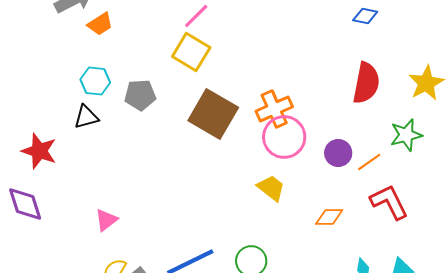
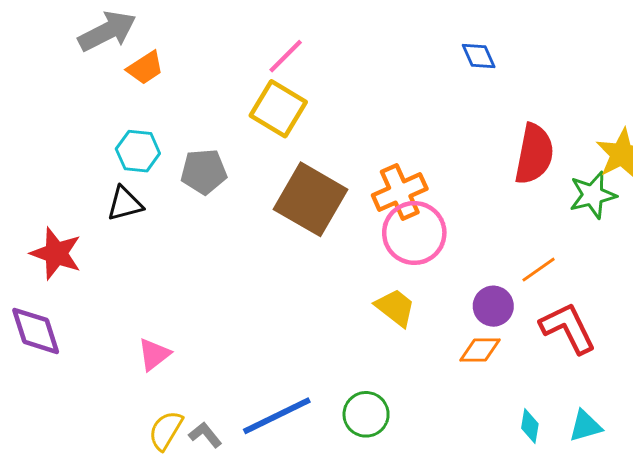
blue diamond: (365, 16) -> (479, 56), moved, turned 55
green star: (406, 135) -> (593, 195), moved
purple circle: (338, 153) -> (493, 306), moved

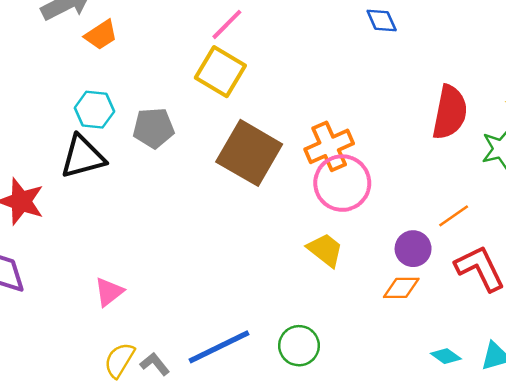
blue diamond: (479, 56) -> (382, 21), moved
black triangle: (125, 204) -> (83, 157), size x1.4
cyan diamond: (530, 426) -> (446, 356), turned -64

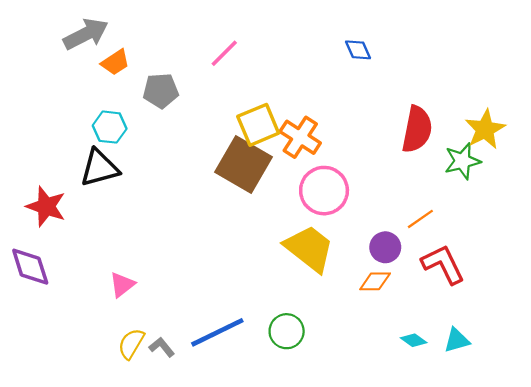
yellow square: (220, 72) -> (258, 125), moved, turned 36
gray pentagon: (153, 128) -> (161, 91), moved
orange cross: (329, 146) -> (300, 137), moved, turned -33
yellow trapezoid: (325, 250) -> (309, 248), size x1.6

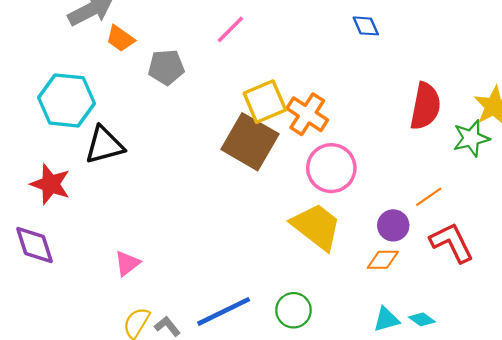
orange trapezoid: (115, 62) -> (120, 39), turned 68
cyan hexagon: (110, 127) -> (66, 100), moved, size x1.6
cyan triangle: (457, 340) -> (386, 319), moved

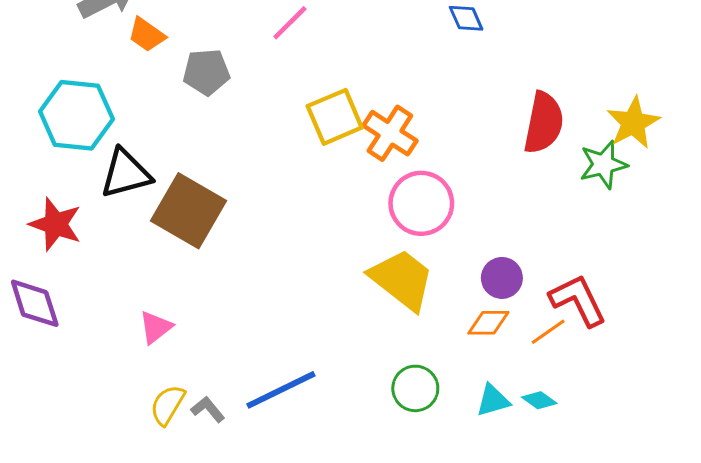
brown square: (250, 142) -> (188, 211), moved
orange line: (429, 197) -> (548, 332), moved
green circle: (294, 310) -> (415, 388), moved

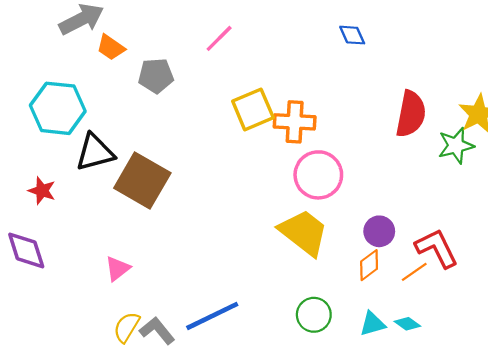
orange cross: (390, 133) -> (295, 122), turned -30
red star: (56, 224) -> (42, 191), size x0.7
orange diamond: (488, 323) -> (369, 265), turned -36
gray L-shape: (208, 409) -> (157, 331), size x1.4

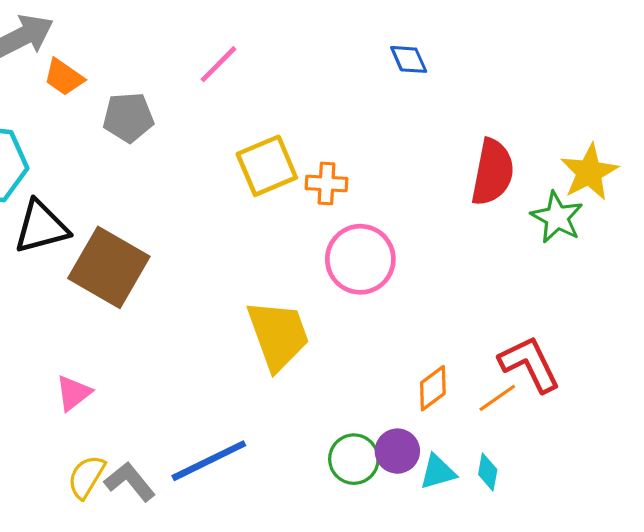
orange cross: (295, 122) -> (326, 183), size x0.7
green star: (456, 146) -> (557, 217), turned -30
purple circle: (379, 231) -> (397, 451), moved
yellow trapezoid: (304, 232) -> (278, 335), moved, turned 32
cyan diamond: (407, 324) -> (488, 472), turned 65

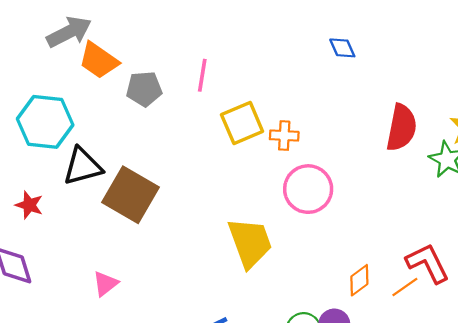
pink line: (218, 64) -> (202, 75), moved, turned -36
orange trapezoid: (64, 77) -> (99, 60), size x1.4

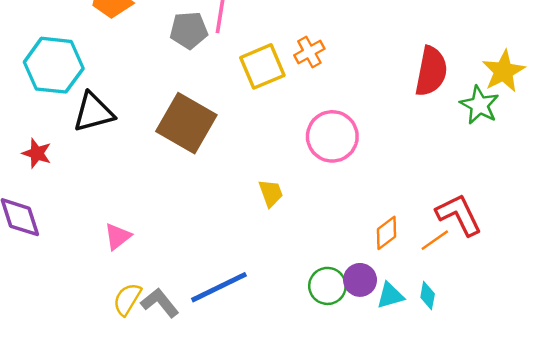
gray pentagon: (144, 89) -> (189, 30), moved
orange cross: (284, 136) -> (309, 52), moved, turned -32
brown square: (131, 195) -> (186, 123), moved
yellow trapezoid: (250, 243) -> (271, 193), size x0.5

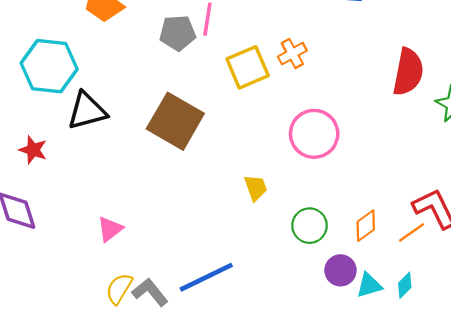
green circle: (327, 286) -> (310, 226), moved
cyan diamond: (428, 296) -> (405, 285), turned 35

